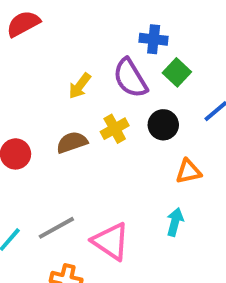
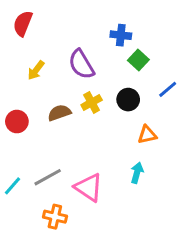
red semicircle: (23, 24) -> (23, 23), turned -40
purple semicircle: (130, 78) -> (81, 64), moved
yellow arrow: (80, 86) -> (36, 70), moved

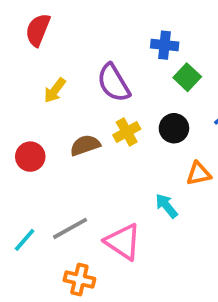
cyan arrow: (137, 173) -> (166, 206), moved, turned -54

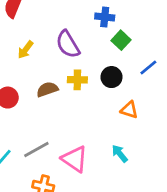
yellow cross: (127, 132) -> (77, 80), turned 30
orange triangle: (199, 174) -> (129, 110), turned 30
cyan arrow: (166, 206) -> (120, 154), moved

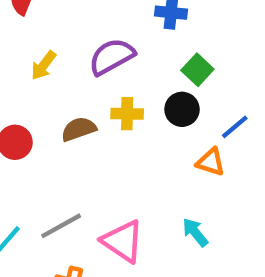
green square: (121, 40) -> (197, 70), moved
purple semicircle: (68, 44) -> (112, 57), turned 92
blue line: (148, 67) -> (235, 127), moved

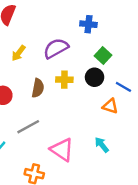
blue line: (235, 127) -> (123, 87), turned 70
brown semicircle: (79, 129) -> (38, 88), turned 120
gray line: (61, 226) -> (28, 127), moved

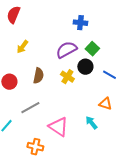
purple semicircle: (56, 48) -> (66, 50), moved
yellow cross: (64, 80) -> (67, 77), moved, turned 32
orange triangle: (110, 106) -> (105, 104), moved

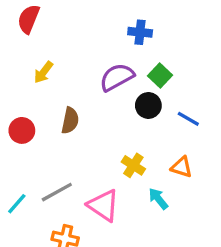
yellow cross: (67, 77) -> (133, 165), moved
gray line: (30, 108) -> (57, 192), moved

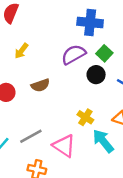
blue cross: (140, 32) -> (90, 22), size x1.5
brown semicircle: (70, 120) -> (40, 85), turned 60
cyan arrow: (158, 199) -> (103, 141), size x1.5

